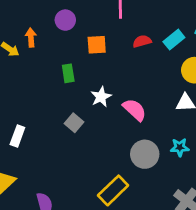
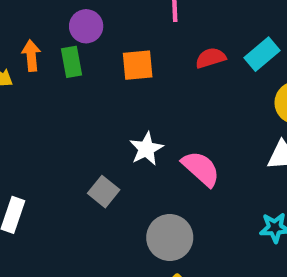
green rectangle: (68, 73) -> (72, 62), moved
gray circle: (145, 154) -> (170, 238), moved

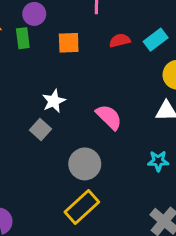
white star: (146, 149) -> (54, 101), moved

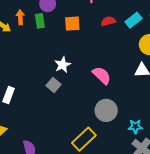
cyan star: (158, 161) -> (135, 126), moved
gray circle: (85, 164) -> (106, 110), moved

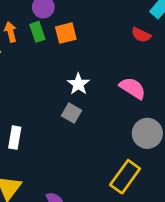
red semicircle: (108, 21) -> (141, 35), moved, turned -128
orange square: (72, 24) -> (66, 33), moved

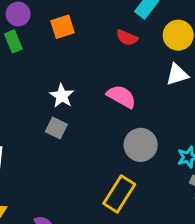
orange square: (66, 33) -> (63, 27), moved

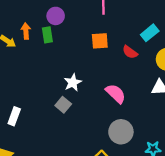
orange square: (63, 27) -> (100, 41), moved

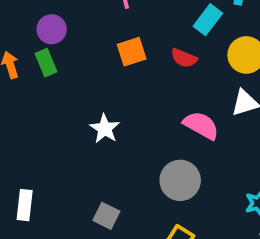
pink semicircle: (116, 94) -> (201, 125), moved
gray square: (63, 105) -> (106, 216), moved
gray circle: (121, 132) -> (180, 180), moved

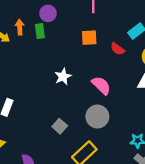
pink semicircle: (201, 125) -> (101, 85), moved
gray square: (106, 216) -> (60, 126), moved

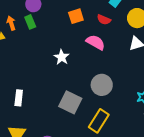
pink semicircle: (101, 85) -> (96, 42), moved
gray square: (60, 126) -> (70, 102), size x1.6

